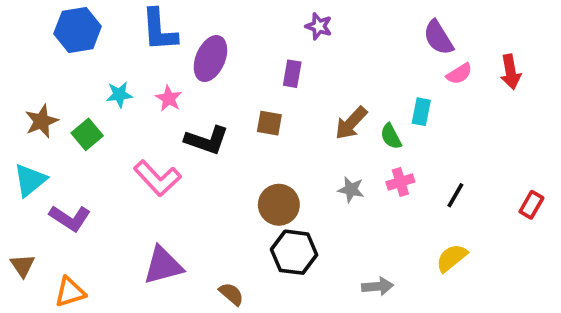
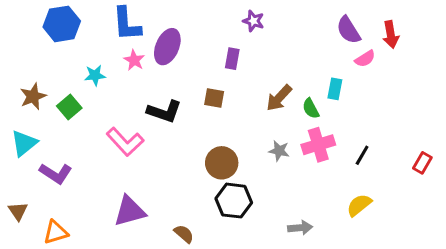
red arrow: (511, 72) -> (391, 35), moved
pink star: (169, 98) -> (134, 60), moved
pink cross: (400, 182) -> (318, 145), size x1.5

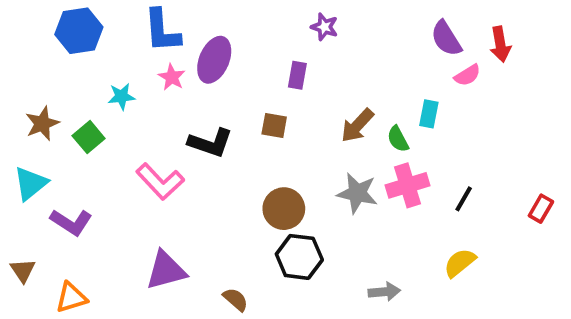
gray star: (279, 151) -> (357, 193), size x1.5

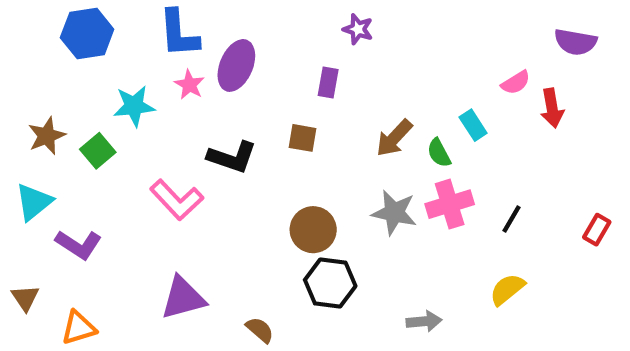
purple semicircle: (446, 38) -> (575, 42), moved, turned -48
red arrow: (500, 44) -> (552, 108), moved
cyan star: (121, 96) -> (134, 106), size x1.4
cyan rectangle: (429, 114) -> (473, 125), turned -44

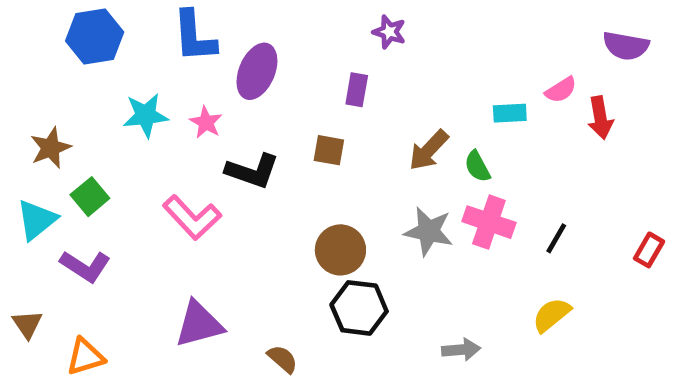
pink star: (189, 85) -> (206, 122), moved
cyan rectangle: (473, 125) -> (510, 113), moved, turned -60
green square: (98, 151) -> (90, 197), moved
pink cross: (450, 204) -> (489, 222), turned 36

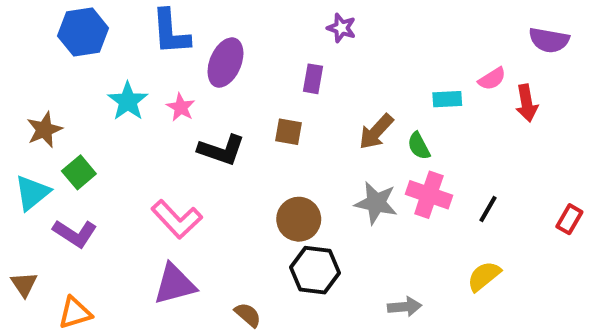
cyan star: (146, 115) -> (128, 101), turned -30
pink L-shape: (192, 217) -> (177, 219), moved

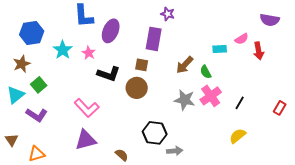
blue hexagon: (83, 32) -> (32, 33), moved
purple rectangle: (313, 79) -> (154, 39), size x1.6
pink cross: (429, 195) -> (211, 96), turned 35
brown circle: (299, 219) -> (137, 88), moved
gray arrow: (405, 307) -> (175, 151), moved

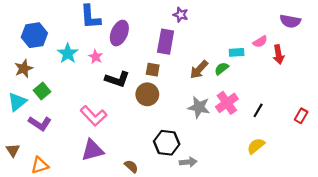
green semicircle: (206, 72) -> (222, 68), moved, turned 80

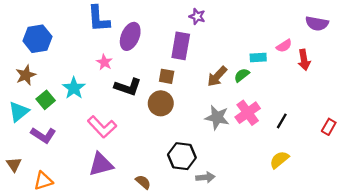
cyan star: (68, 53) -> (74, 88), moved

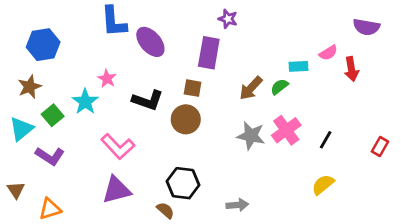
purple ellipse: (130, 36) -> (150, 42), turned -64
pink star: (104, 62) -> (107, 79), moved
black hexagon: (182, 156) -> (183, 183), moved

